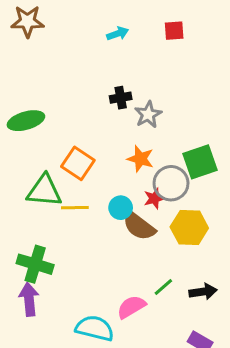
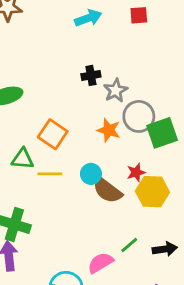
cyan arrow: (118, 34) -> (88, 18), size x1.4
gray circle: (171, 183) -> (139, 116), moved
green triangle: (44, 191) -> (23, 159), size x0.7
red star: (154, 198) -> (136, 173), moved

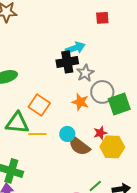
cyan arrow: (88, 18) -> (75, 48), moved
black cross: (91, 75) -> (67, 62), size x1.5
green triangle: (23, 159) -> (17, 123), size x1.4

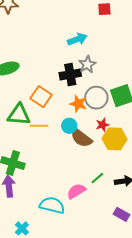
black cross: (67, 62) -> (70, 74), moved
gray circle: (102, 92) -> (96, 98), moved
orange star: (80, 102) -> (78, 104), moved

